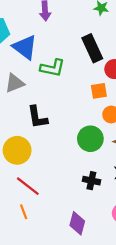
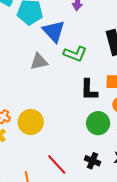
black L-shape: (37, 117) -> (89, 90), moved
red line: (28, 186) -> (57, 164), moved

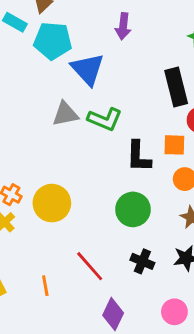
green L-shape: (75, 54) -> (105, 119), moved
green circle: (98, 123) -> (133, 209), moved

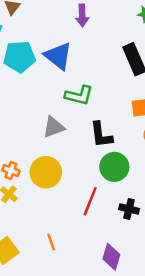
cyan pentagon: (53, 41) -> (20, 57), moved
gray triangle: (65, 114) -> (54, 127), moved
black L-shape: (139, 157) -> (101, 135), moved
red line: (90, 266) -> (90, 201), moved, turned 72

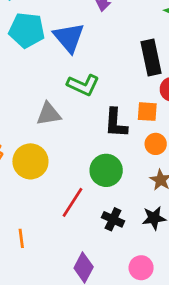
black L-shape: (101, 135) -> (116, 123), moved

